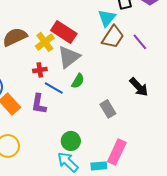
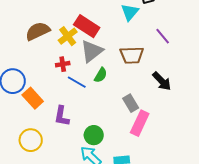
brown trapezoid: (113, 37) -> (132, 55), moved, turned 55
purple L-shape: (39, 104) -> (62, 116), moved
pink rectangle: (117, 152) -> (140, 123), moved

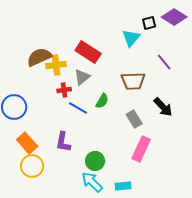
yellow cross: (68, 36) -> (56, 65), moved, turned 30
gray triangle: (92, 51) -> (82, 77), moved, size x0.7
orange rectangle: (33, 98) -> (27, 143), moved
gray rectangle: (131, 103) -> (134, 119), moved

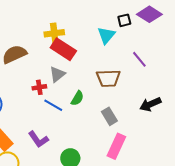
yellow cross: (56, 65) -> (54, 33), moved
black arrow: (163, 107) -> (150, 104), moved, turned 110
purple L-shape: (63, 142) -> (38, 139), turned -45

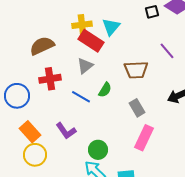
cyan triangle: (106, 35) -> (111, 27), moved
red cross: (39, 87) -> (50, 79), moved, size x1.5

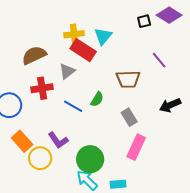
gray triangle: (85, 66) -> (67, 71), moved
green circle: (98, 150) -> (90, 159), size x1.4
yellow circle: (35, 155) -> (40, 158), moved

